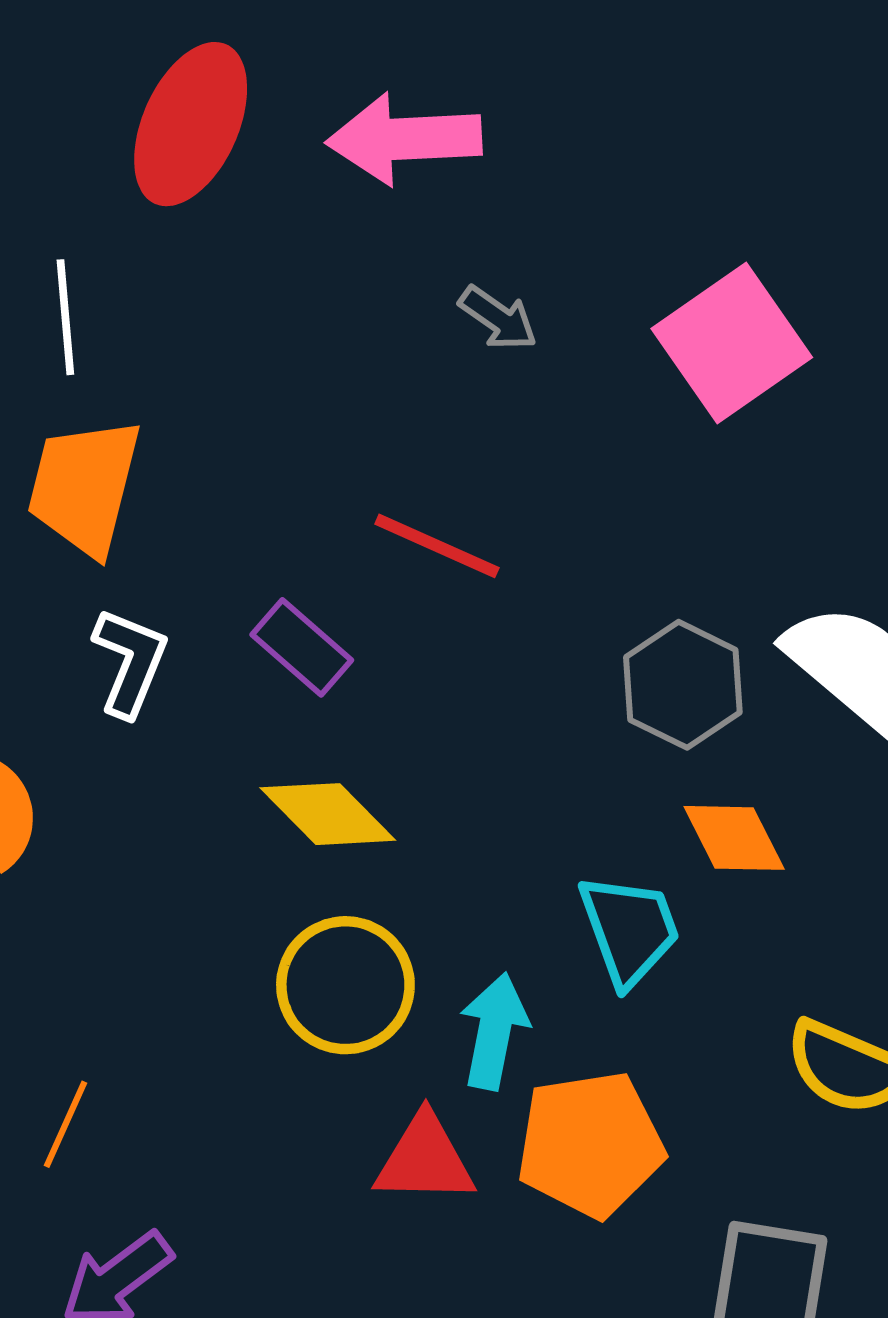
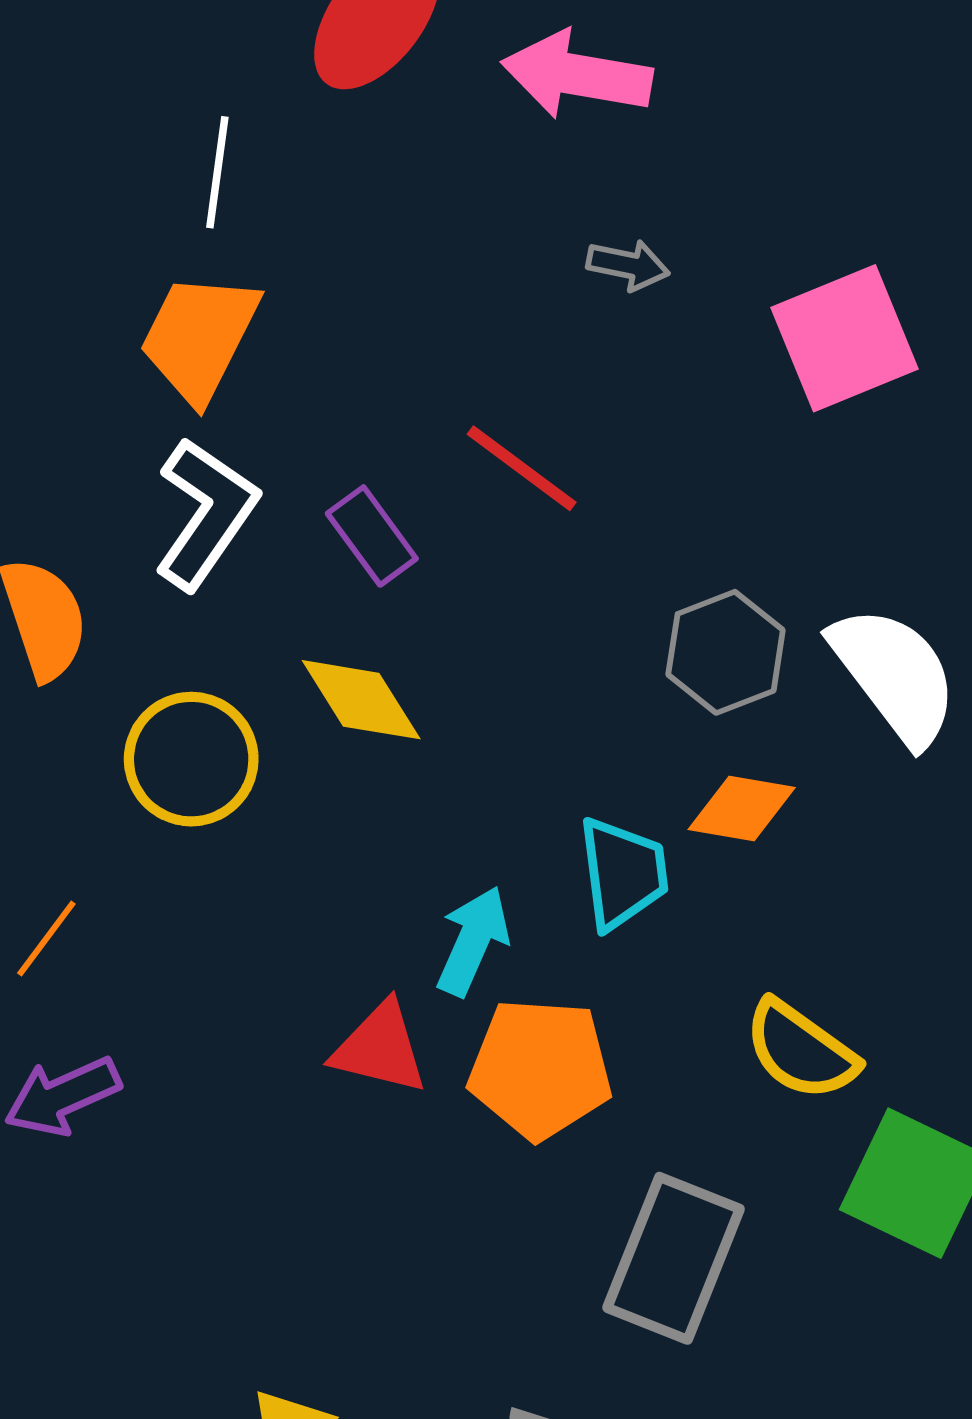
gray arrow: (498, 318) -> (628, 265), turned -36
white L-shape: (130, 662) -> (206, 513), size x1.4
orange diamond: (734, 838) -> (742, 808), turned -66
yellow circle: (345, 985) -> (191, 759), moved

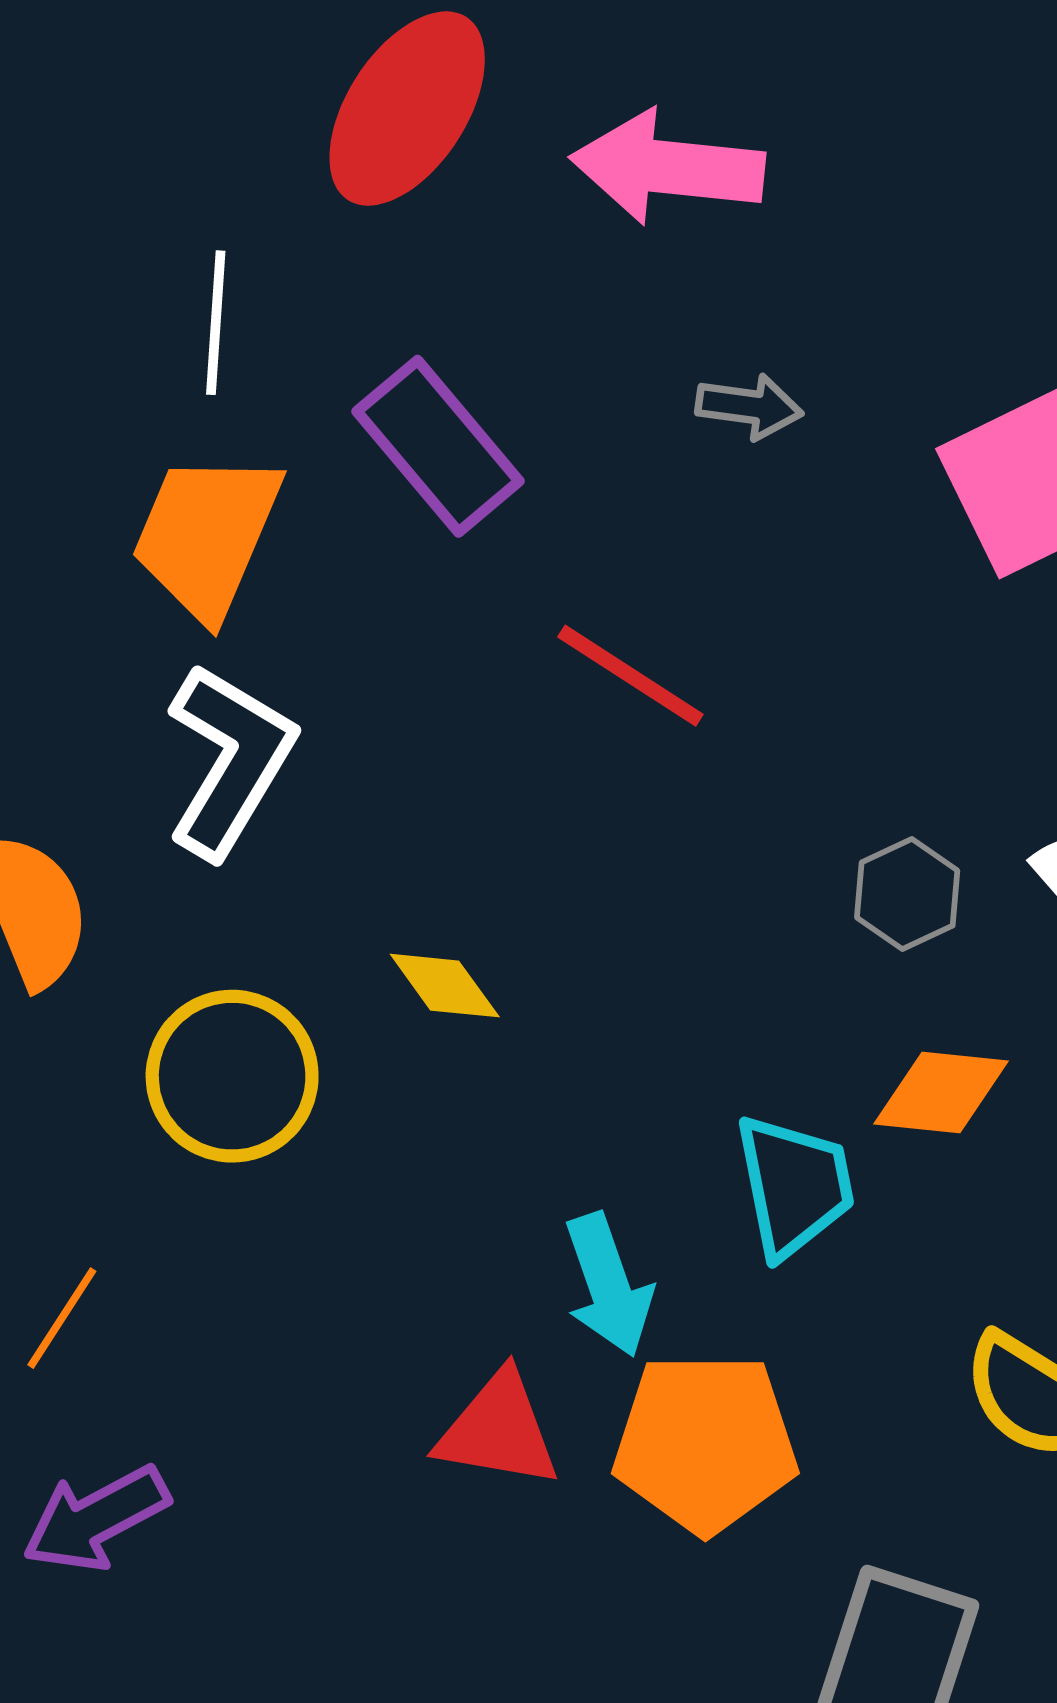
purple rectangle: (372, 536) -> (438, 446), moved, size x1.4
gray hexagon: (726, 652) -> (907, 894), size x0.7
yellow diamond: (361, 700) -> (445, 986), size x0.7
cyan arrow: (473, 941) -> (608, 1285), turned 141

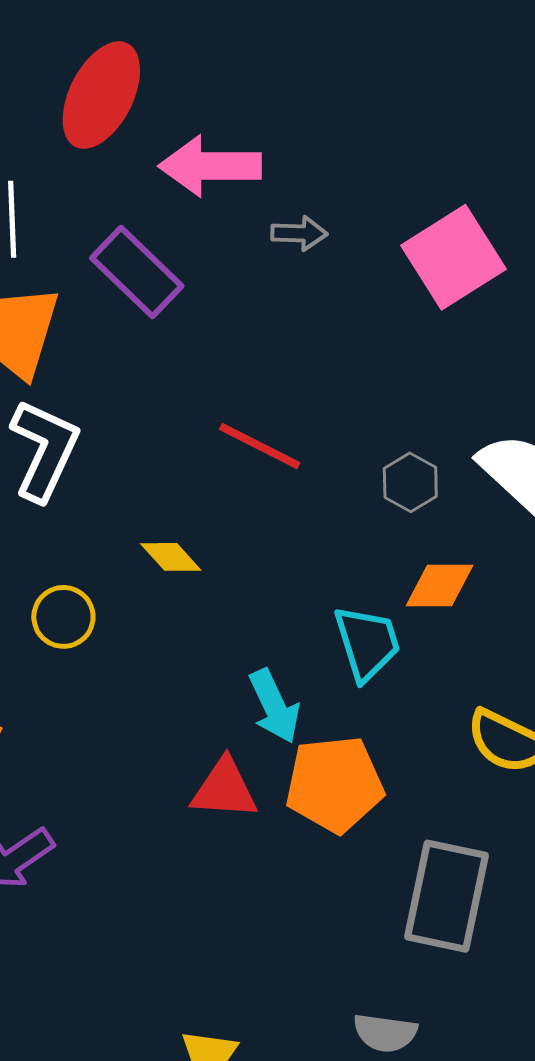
pink arrow: (668, 167) -> (210, 166), moved
red line: (630, 676) -> (260, 446), moved
yellow circle: (232, 1076) -> (63, 617), size x0.7

